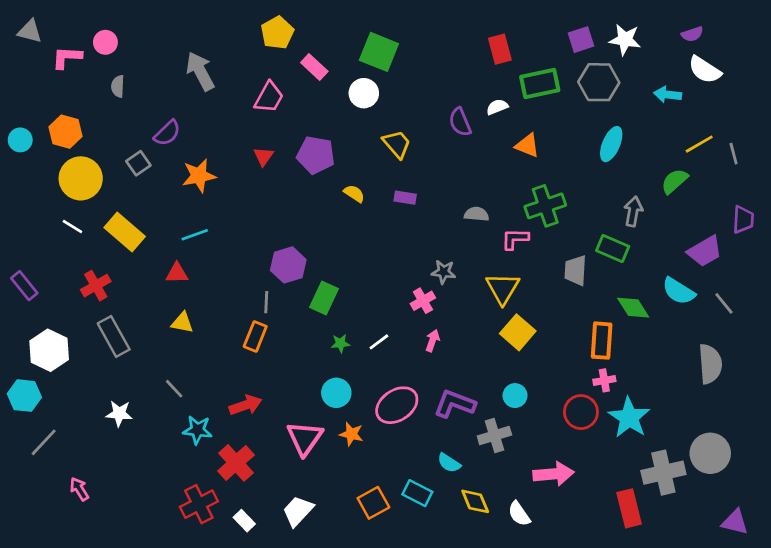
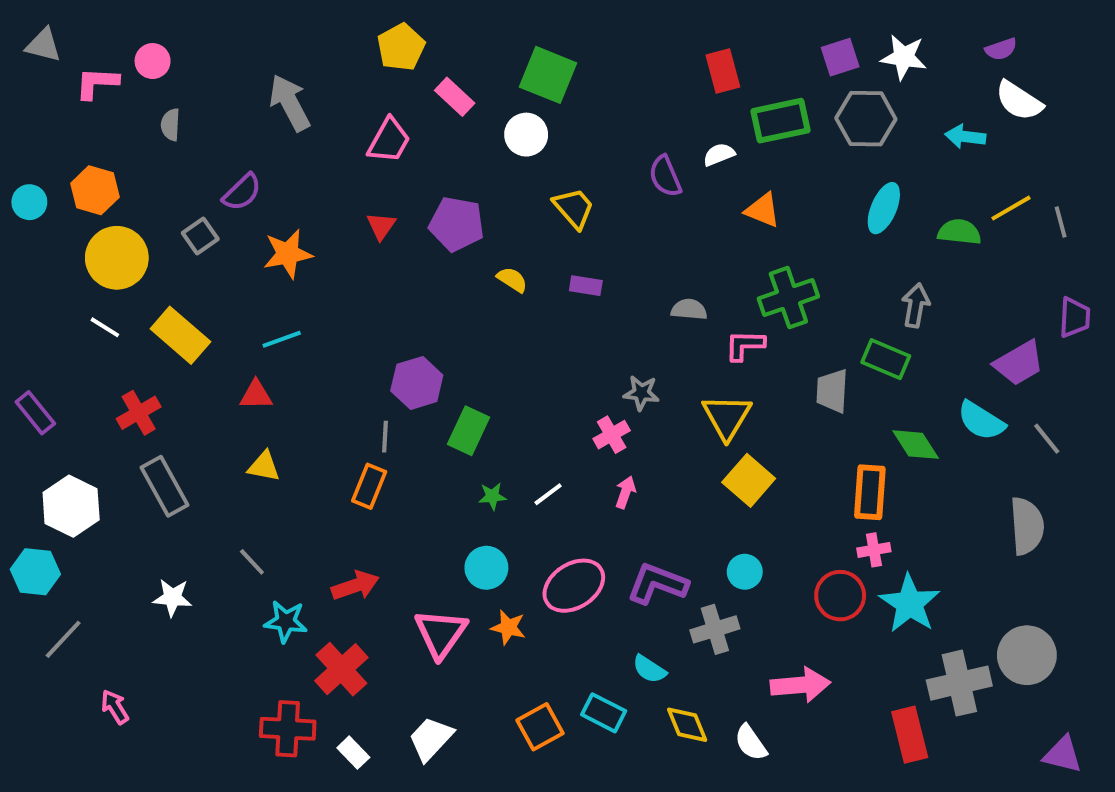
green semicircle: (674, 181) -> (959, 232), moved, turned 48
red cross: (199, 504) -> (288, 729), turned 30

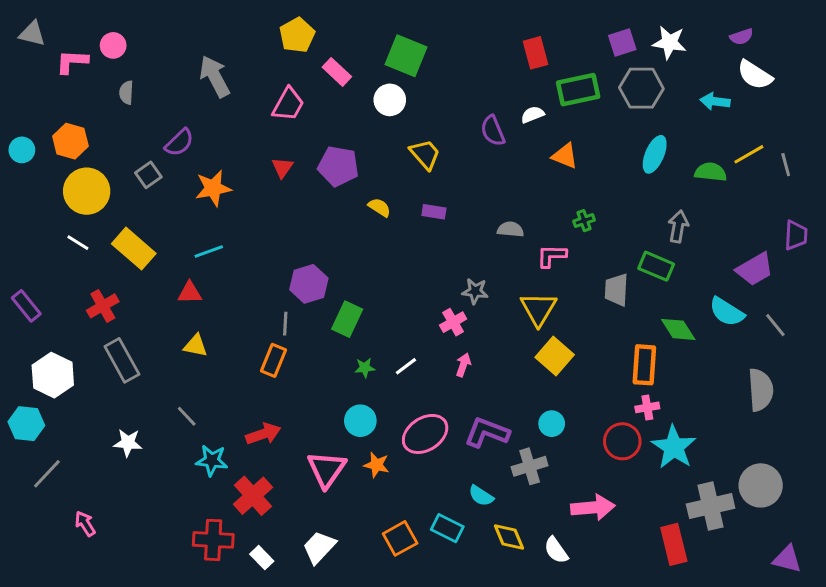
green cross: (788, 298) -> (584, 221), size x0.5

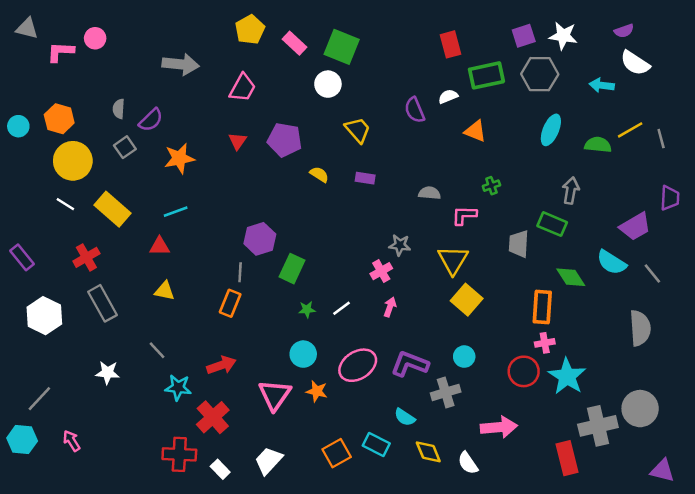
pink rectangle: (337, 72) -> (295, 43), moved
gray arrow: (215, 76) -> (181, 64), turned 124
gray semicircle: (126, 93) -> (119, 109), moved
cyan hexagon: (26, 424) -> (22, 440), moved

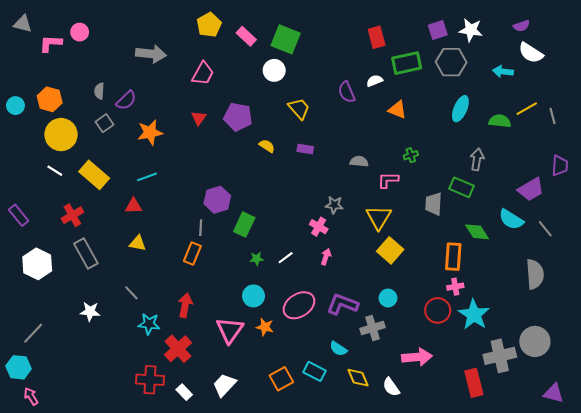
pink cross: (381, 271) -> (319, 227), turned -30
red arrow: (221, 365) -> (185, 305), turned -60
pink arrow: (72, 441) -> (31, 396), moved

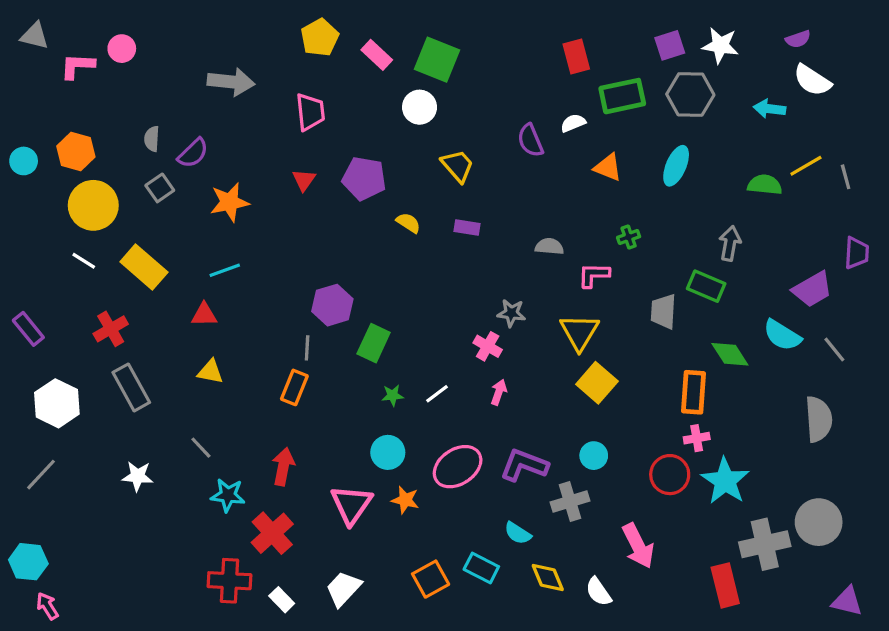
pink trapezoid: (203, 73) -> (310, 112), turned -35
cyan ellipse: (460, 109) -> (676, 166), moved
gray line: (33, 333) -> (41, 475), moved
pink arrow: (417, 357) -> (638, 546), turned 68

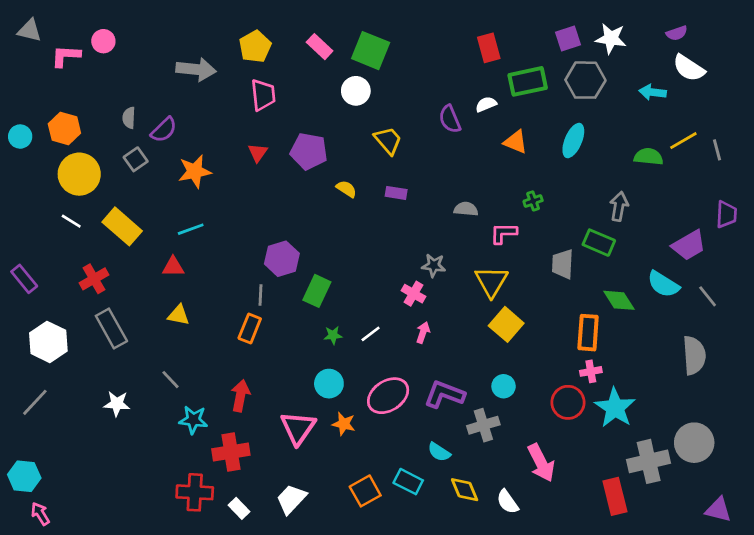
yellow pentagon: (320, 37) -> (255, 47), moved
red cross: (272, 533) -> (231, 452), turned 33

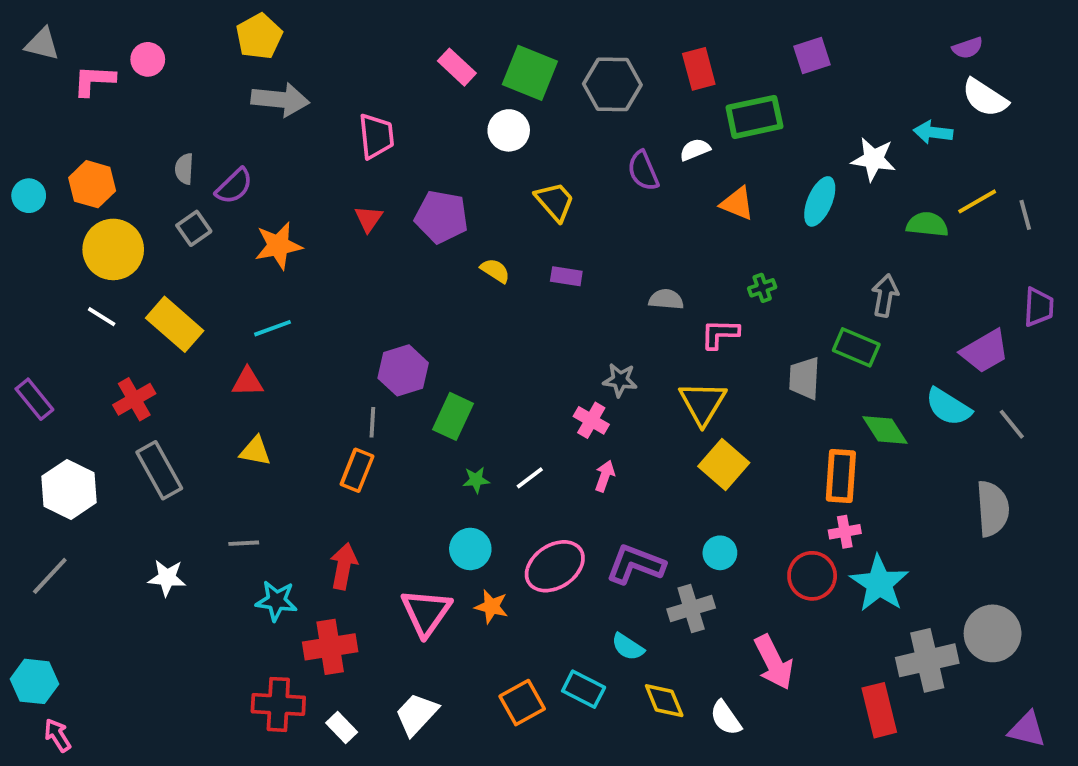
white star: (611, 38) -> (874, 159), moved
yellow pentagon: (255, 47) -> (259, 36), moved
gray hexagon: (585, 80) -> (612, 84), moved
gray line: (171, 380) -> (244, 543), turned -50

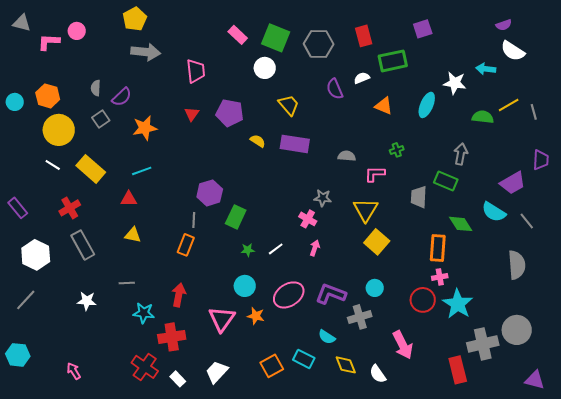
purple rectangle: (566, 276) -> (295, 144), size x1.8
red cross: (278, 704) -> (145, 367), turned 32
pink arrow: (58, 735) -> (74, 371), moved

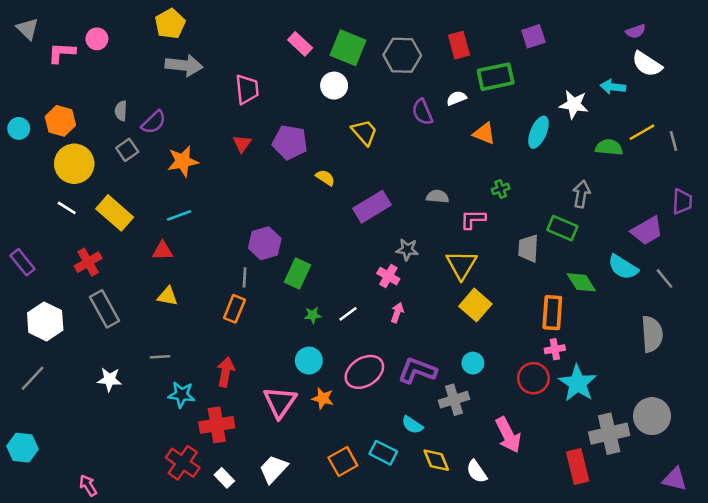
gray triangle: (22, 23) -> (28, 29), turned 30
purple rectangle: (295, 144) -> (372, 207), moved, turned -40
pink arrow: (74, 371) -> (88, 485), moved

